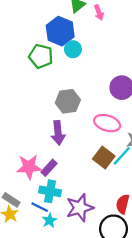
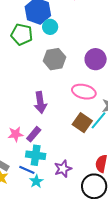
gray hexagon: (68, 101) -> (54, 59), moved
pink star: (29, 167) -> (16, 134), size x0.7
purple star: (80, 208) -> (63, 169), size x0.7

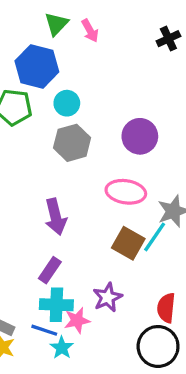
cyan circle: (50, 27) -> (67, 103), moved
pink star: (16, 134) -> (77, 320), moved
purple star: (63, 169) -> (108, 297), moved

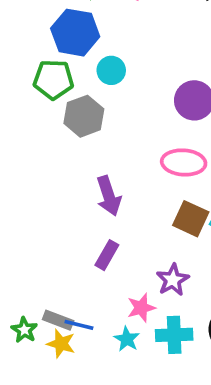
gray hexagon: (72, 143) -> (84, 116), moved
cyan cross: (56, 305) -> (174, 335), moved
blue line: (44, 330) -> (79, 325), moved

